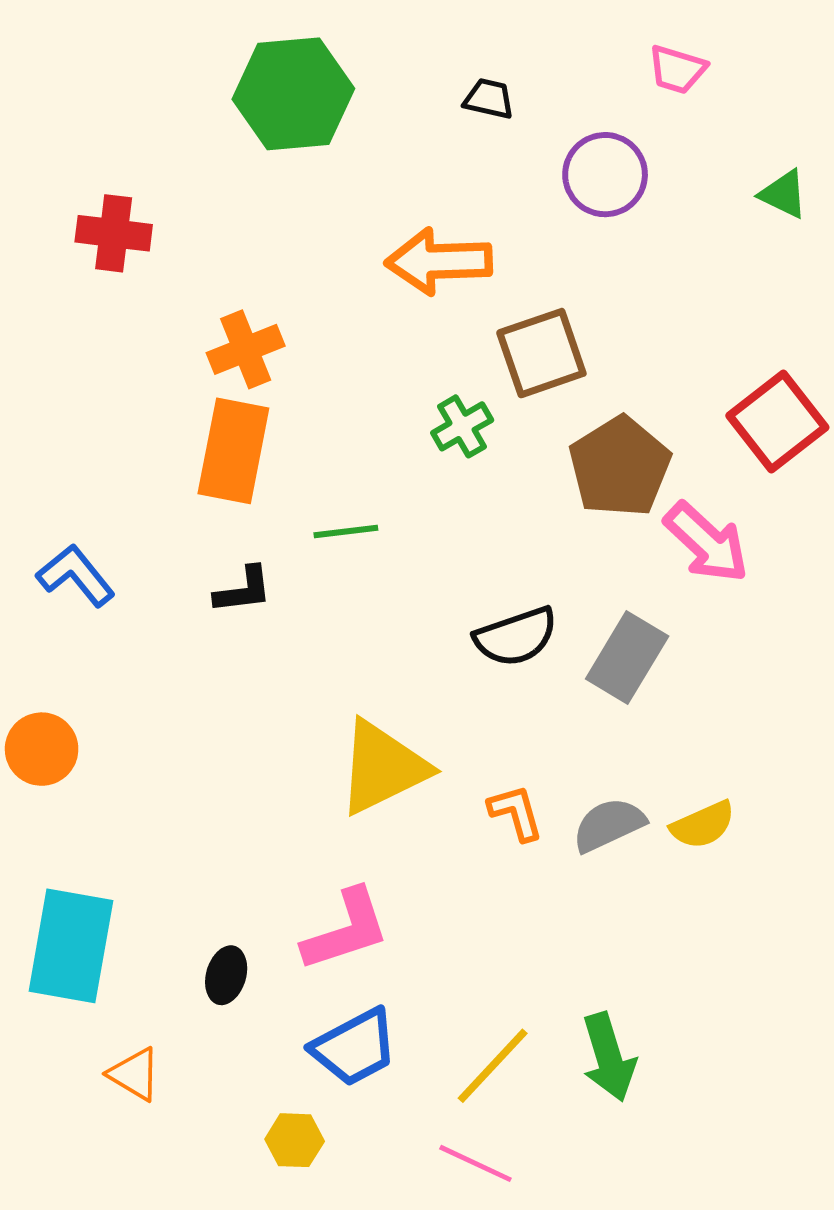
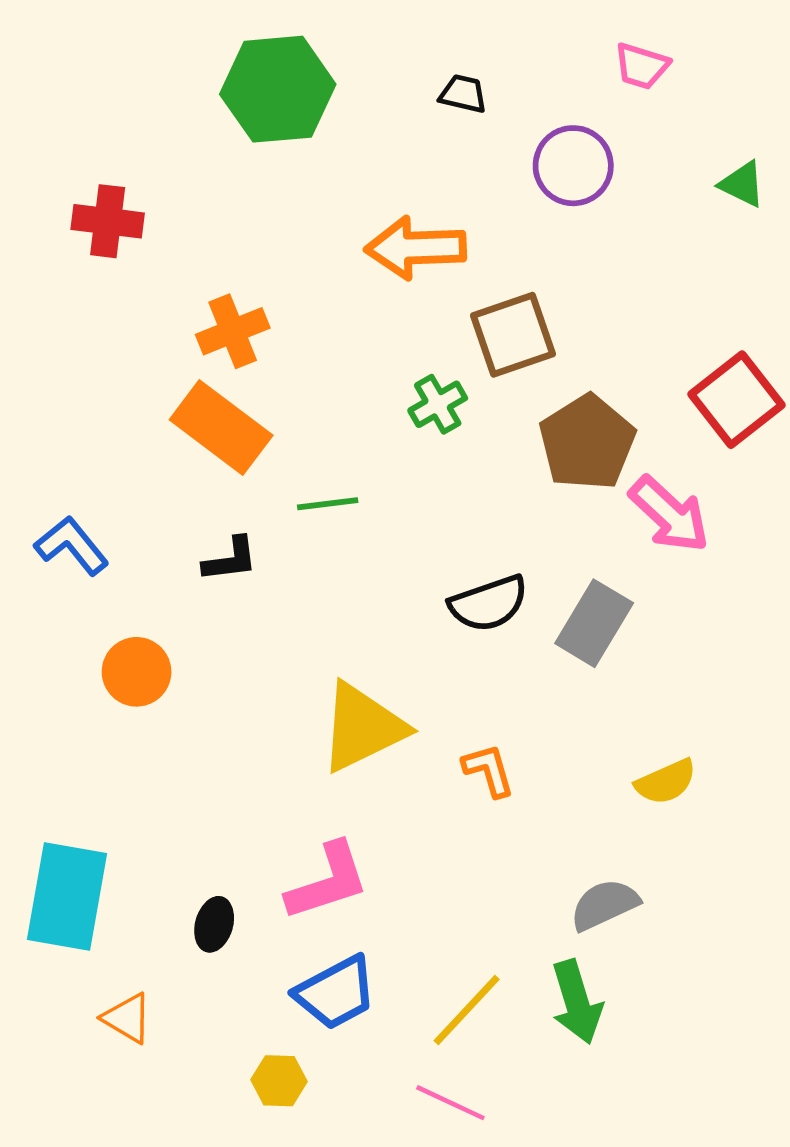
orange rectangle: (233, 451) -> (221, 427), turned -64
orange circle: (42, 749) -> (137, 672), moved
gray semicircle: (609, 825) -> (604, 905), moved

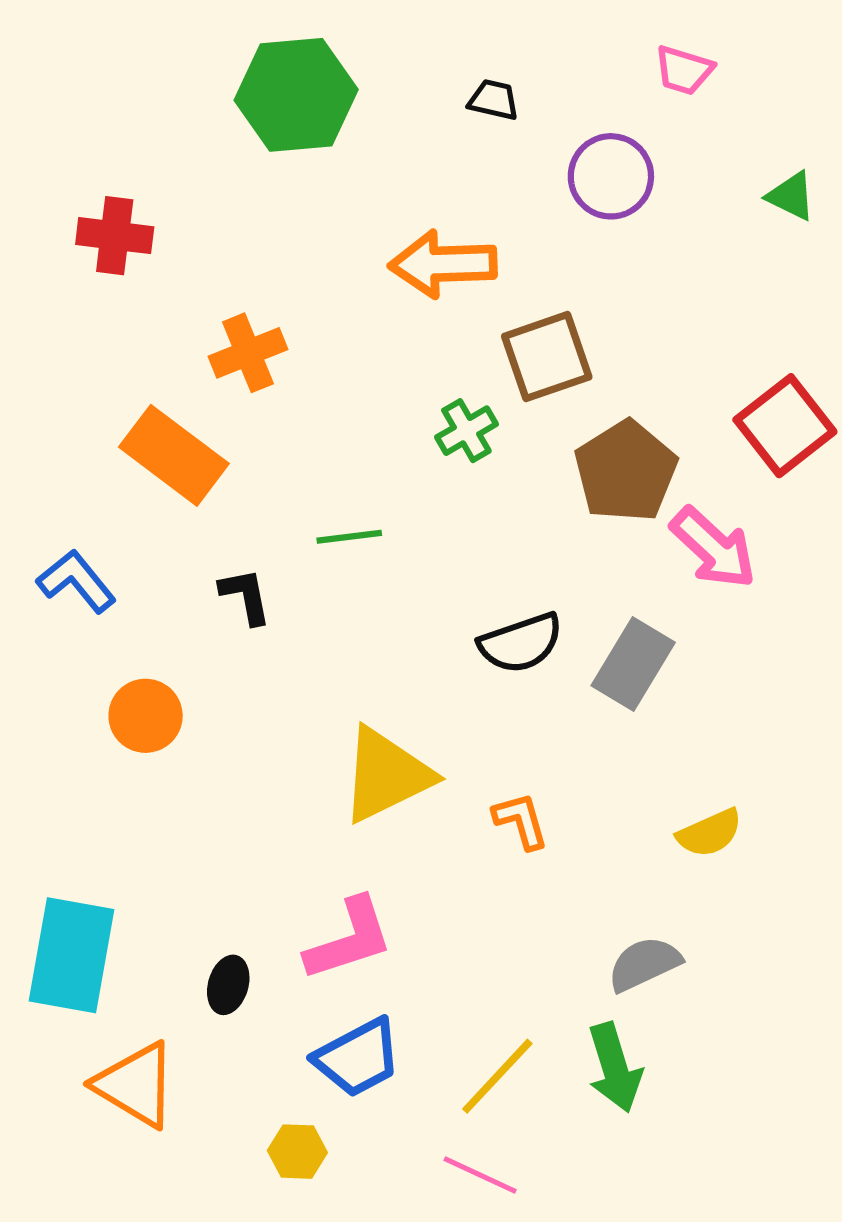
orange rectangle: (221, 427) -> (174, 455), moved
black L-shape: (230, 559) -> (246, 596), turned -94
orange triangle: (127, 1018) -> (136, 1085), size x1.6

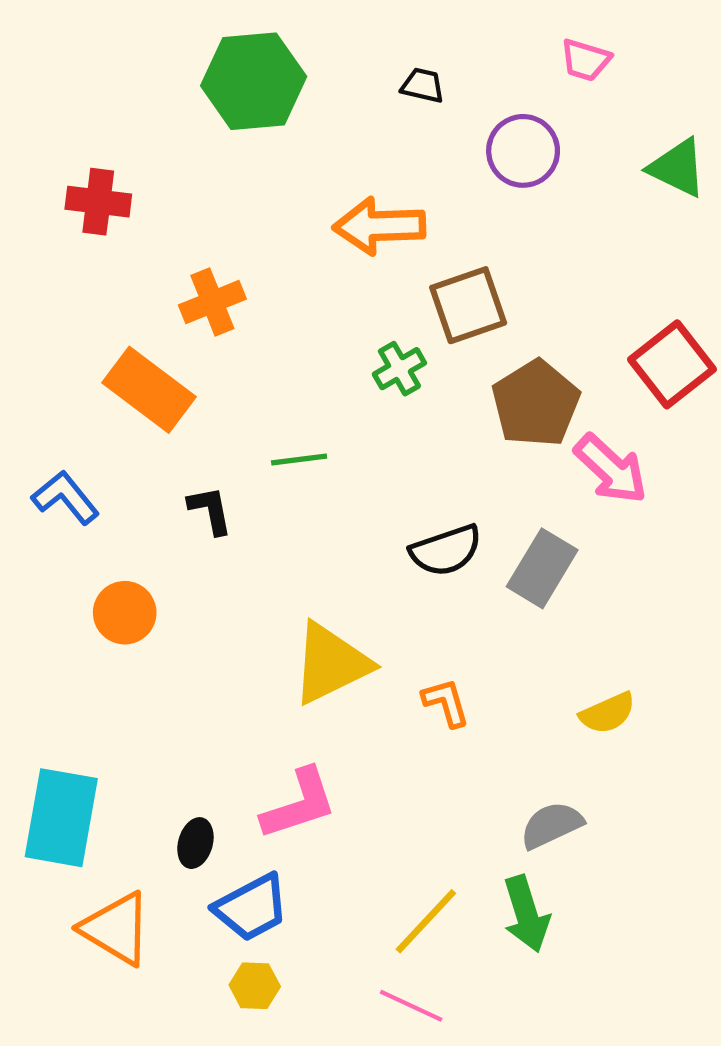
green triangle: (791, 196) -> (677, 168), size x1.4
blue trapezoid: (358, 1058) -> (251, 908), moved

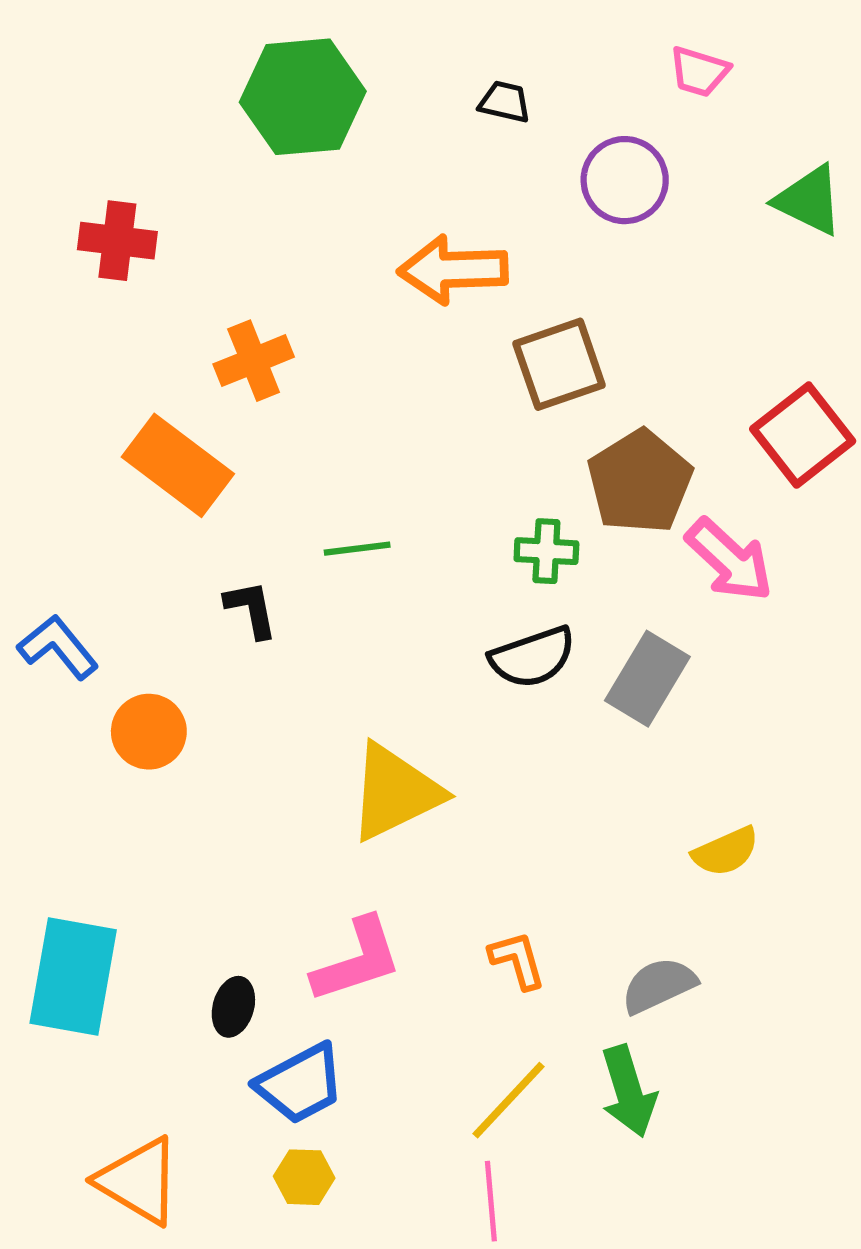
green cross: (399, 369) -> (546, 551), moved, turned 33
blue L-shape: (66, 498) -> (58, 647), moved
orange L-shape: (446, 703) -> (517, 960), moved
orange triangle: (116, 929) -> (139, 1181), moved
pink line: (411, 1006) -> (491, 1201), turned 60

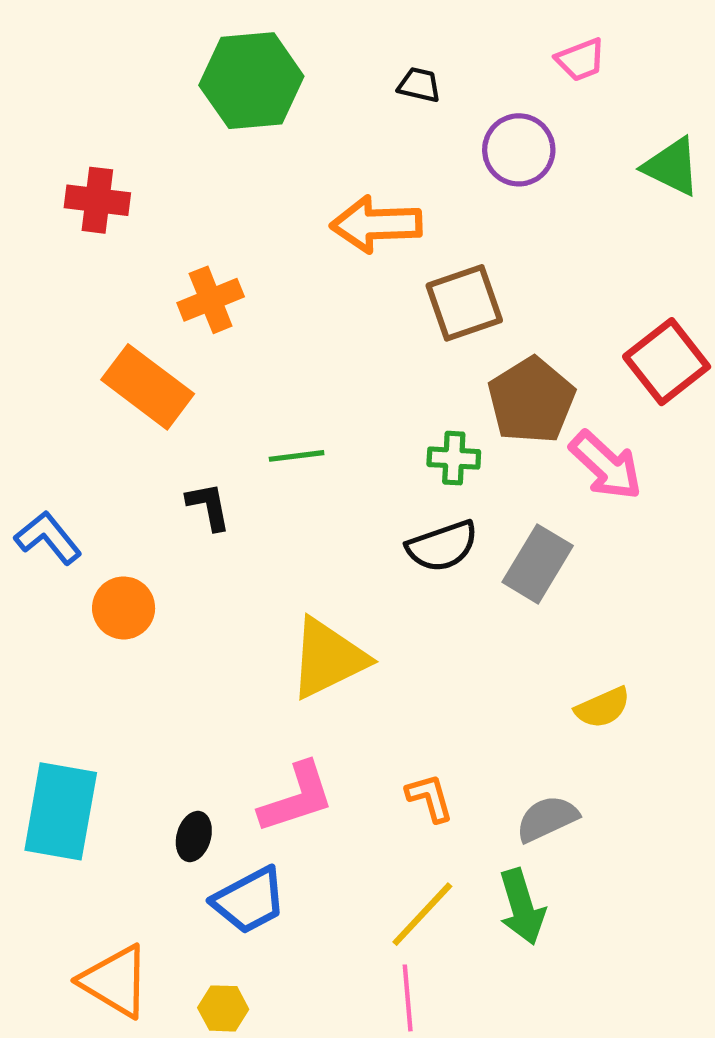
pink trapezoid: (699, 72) -> (581, 60), turned -38
yellow hexagon: (304, 1177) -> (223, 1008), moved

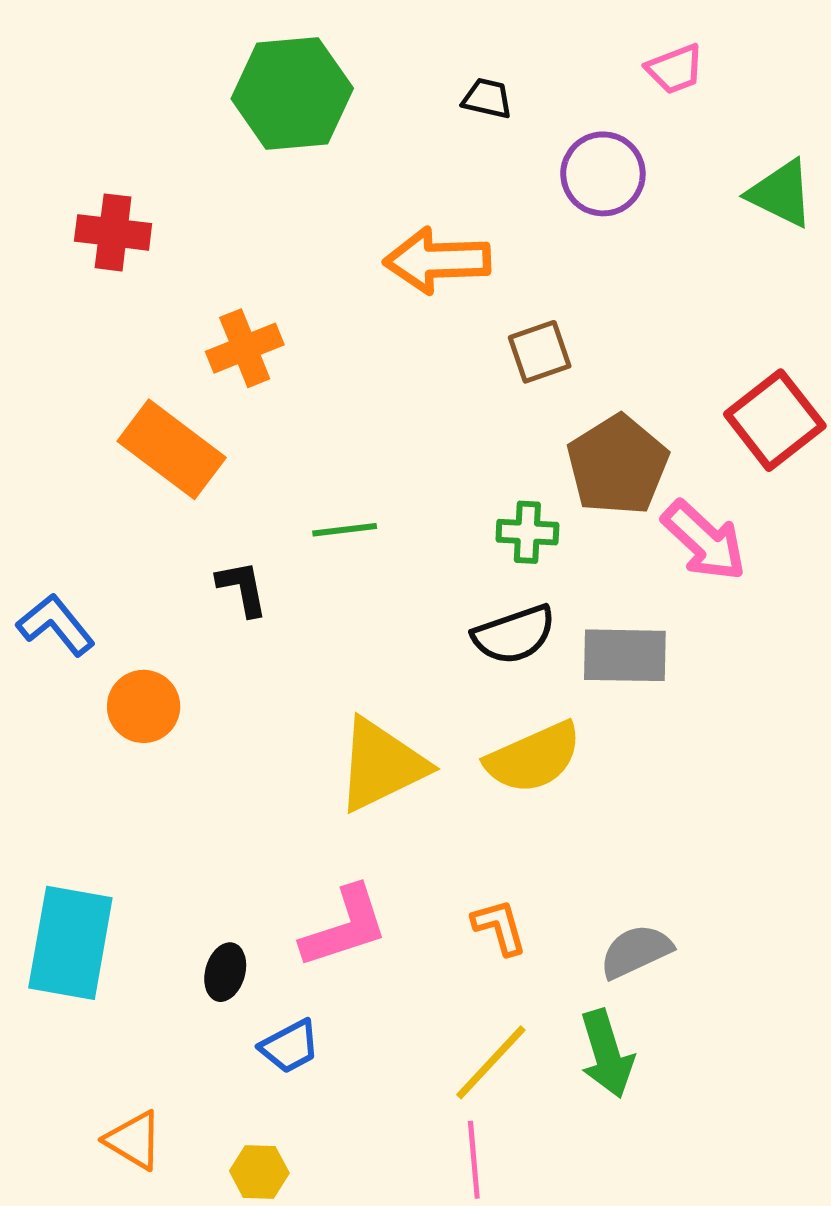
brown square: (464, 303) -> (540, 352), size x0.7
gray rectangle: (538, 564) -> (625, 655), turned 60
yellow semicircle: (603, 708) -> (534, 758), moved, size x1.5
blue trapezoid: (249, 900) -> (290, 1046), size x0.7
orange triangle: (115, 981) -> (134, 1140), size x0.7

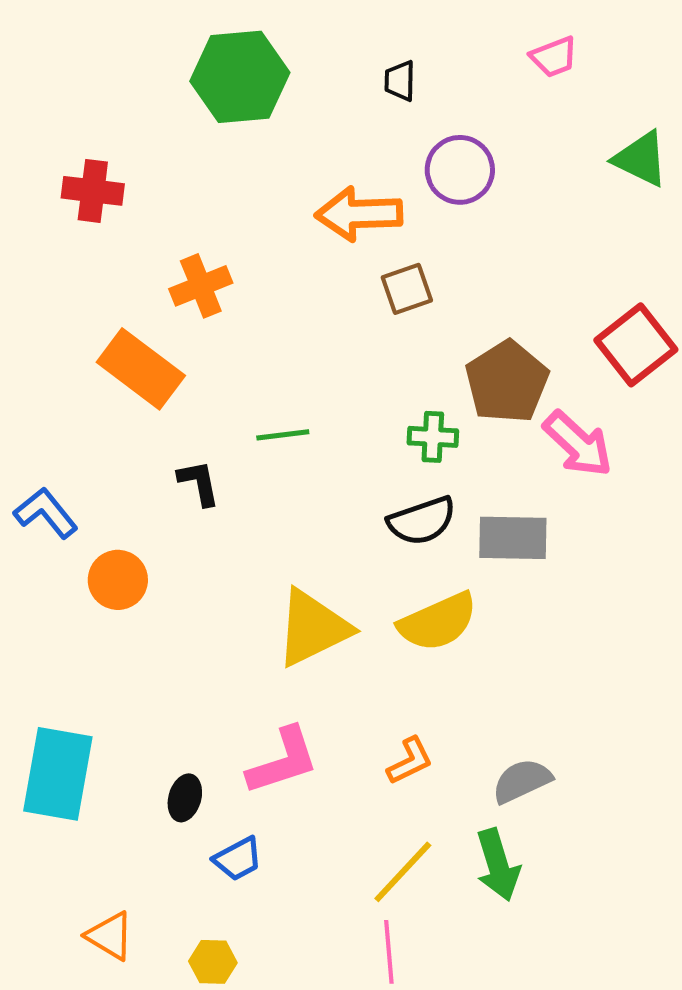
black trapezoid: (487, 98) -> (400, 81), turned -102
purple circle: (603, 174) -> (460, 170), moved
brown square: (540, 352) -> (407, 289), moved
orange L-shape: (499, 927) -> (410, 761), turned 80

